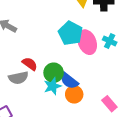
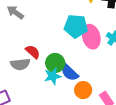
cyan pentagon: (71, 33) -> (76, 26), turned -30
orange circle: (74, 94) -> (83, 90), moved

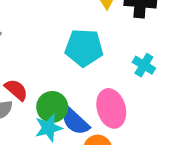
pink ellipse: (91, 37) -> (111, 108), moved

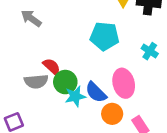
green circle: (52, 107) -> (65, 82), moved

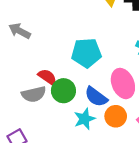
cyan pentagon: (104, 36) -> (86, 53), moved
cyan star: (75, 96) -> (85, 119), moved

